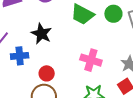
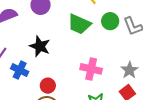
blue cross: (20, 56) -> (20, 70), turned 36

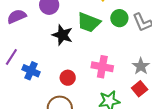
black star: (40, 46) -> (62, 35), moved
red circle: (48, 86) -> (68, 78), moved

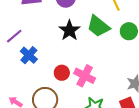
pink cross: (102, 67) -> (85, 76), moved

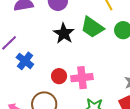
pink cross: (85, 76) -> (82, 78), turned -30

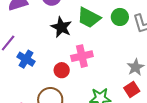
pink cross: (82, 78) -> (82, 56), moved

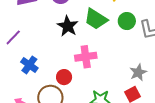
blue cross: (26, 59) -> (29, 65), moved
red circle: (62, 70) -> (64, 77), moved

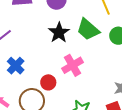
pink cross: (86, 57) -> (73, 65), turned -30

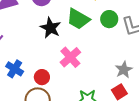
red circle: (48, 82) -> (42, 77), moved

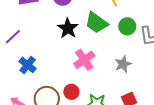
gray star: (124, 70) -> (123, 64), moved
red circle: (42, 77) -> (71, 92), moved

